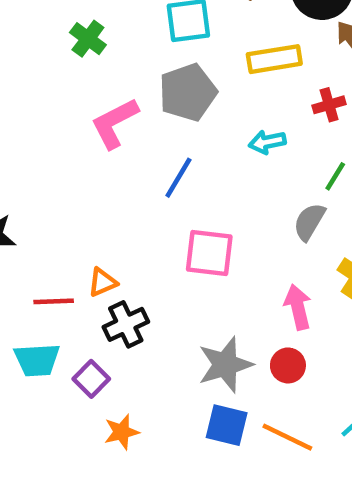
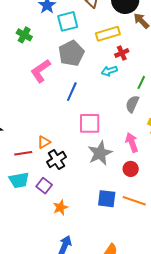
red cross: (329, 105) -> (122, 53), moved
gray star: (225, 365) -> (100, 153), moved

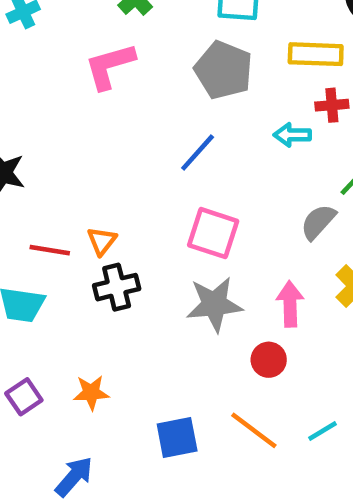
gray pentagon: (71, 53) -> (224, 70), turned 30
pink L-shape: (41, 71) -> (110, 66), moved
orange triangle: (44, 142) -> (102, 241), turned -40
purple square: (44, 186) -> (24, 397), moved
blue square: (107, 199) -> (177, 437), moved, turned -36

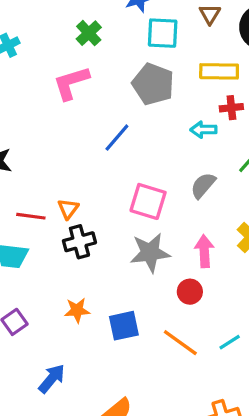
blue line: (198, 153) -> (117, 138), moved
gray semicircle: (318, 222) -> (203, 185), moved
orange star: (91, 393) -> (77, 310), moved
blue square: (177, 437) -> (124, 326), moved

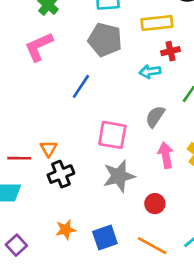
pink arrow: (204, 251) -> (166, 155), moved

